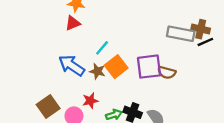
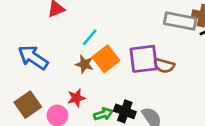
blue arrow: (72, 65) -> (33, 57), moved

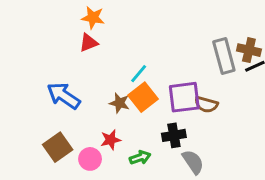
gray rectangle: (180, 21) -> (224, 56), turned 64
cyan line: (90, 37) -> (139, 74), moved
black cross: (125, 111) -> (174, 135), moved, turned -30

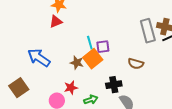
cyan line: (139, 74) -> (90, 43), turned -56
purple square: (184, 97) -> (103, 47), moved, size x0.6
brown square: (58, 147) -> (19, 88), moved

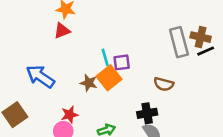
black cross: (114, 85) -> (147, 113), moved
red star: (71, 88) -> (70, 115), moved

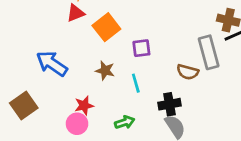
gray rectangle: (179, 42) -> (209, 52), moved
cyan line: (105, 57) -> (136, 83), moved
orange square: (109, 78) -> (106, 27), moved

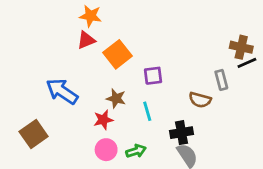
gray rectangle: (209, 52) -> (221, 80), size x0.6
red star: (84, 106) -> (103, 120), moved
pink circle: (77, 124) -> (106, 150), moved

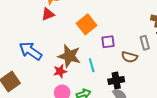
orange square: (117, 54) -> (87, 24), moved
purple square: (153, 76) -> (108, 42), moved
brown star: (116, 98) -> (69, 56), size x1.6

